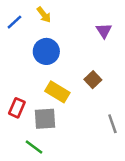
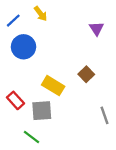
blue circle: (46, 51) -> (23, 47), moved
red rectangle: (17, 108) -> (16, 100), turned -66

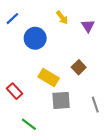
yellow arrow: (41, 14) -> (62, 18), moved
blue circle: (23, 47) -> (35, 38), moved
gray square: (42, 111) -> (61, 100), moved

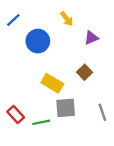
purple triangle: (88, 26) -> (91, 38), moved, turned 40
red rectangle: (14, 91) -> (16, 114), moved
green line: (29, 124) -> (41, 122), moved, turned -49

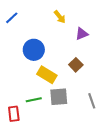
blue circle: (38, 41) -> (34, 50), moved
red rectangle: (16, 114) -> (14, 114), moved, turned 35
green line: (41, 122) -> (34, 100), moved

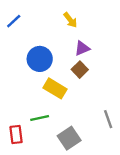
purple triangle: (82, 34) -> (82, 48), moved
brown square: (76, 65) -> (80, 70), moved
gray square: (59, 97) -> (69, 138), moved, turned -30

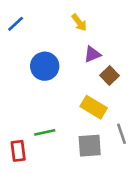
brown square: (80, 70) -> (110, 75), moved
yellow rectangle: (55, 88) -> (94, 107), moved
gray square: (69, 138) -> (90, 146), moved, turned 30

